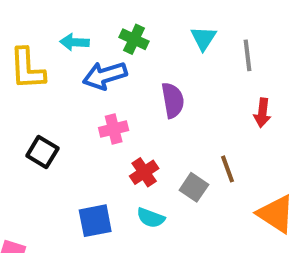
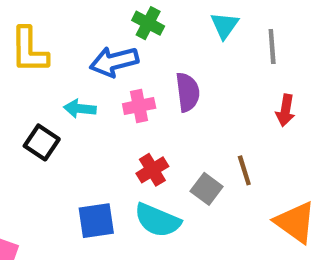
cyan arrow: (74, 42) -> (80, 109), moved
pink cross: (114, 129) -> (139, 106), moved
cyan semicircle: (151, 218) -> (158, 220), size x1.5

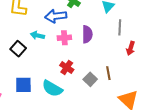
gray line: (272, 47) -> (120, 27), moved
red cross: (152, 170) -> (67, 67), turned -32
cyan semicircle: (158, 220) -> (52, 88), moved
blue square: (96, 221) -> (23, 85), moved

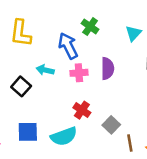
blue arrow: (56, 16) -> (68, 46), turned 70
brown line: (108, 73) -> (130, 143), moved
cyan semicircle: (52, 88) -> (64, 136), turned -50

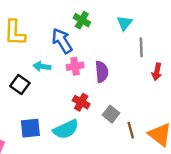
purple semicircle: (108, 69) -> (102, 72), moved

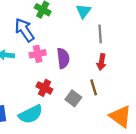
red arrow: (157, 72) -> (101, 62), moved
brown line: (131, 130) -> (94, 87), moved

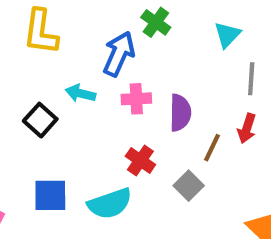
blue arrow: (24, 30) -> (119, 54), turned 50
brown line: (94, 87) -> (212, 148), moved, turned 35

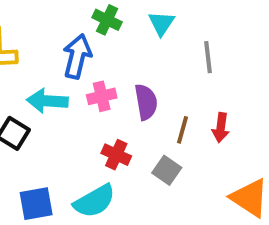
cyan triangle: (227, 35) -> (161, 23), moved
cyan arrow: (81, 93) -> (47, 101), size x1.4
red arrow: (247, 128) -> (221, 128), moved

